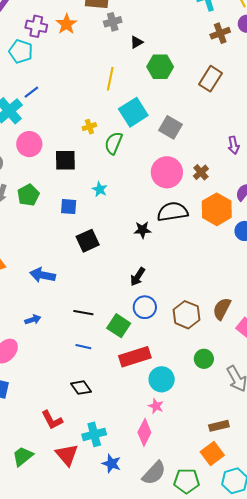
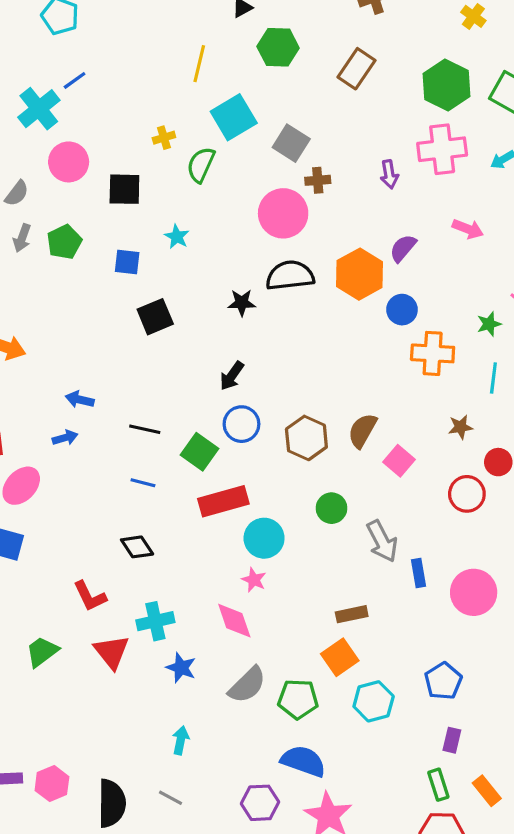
brown cross: (201, 172) -> (318, 180), moved, turned 35
blue arrow: (43, 275) -> (80, 400), moved, size x0.7
pink diamond: (144, 432) -> (234, 621), turned -48

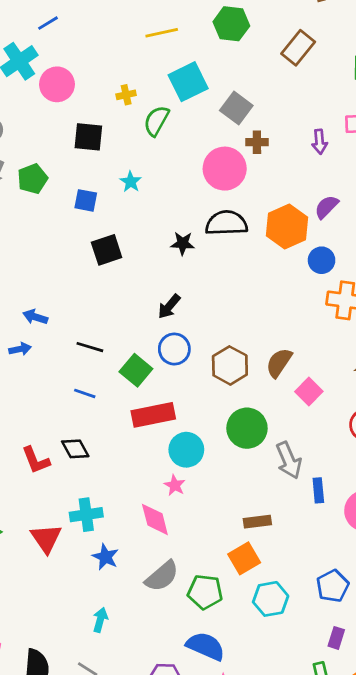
yellow line: (199, 64) -> (162, 33), turned 60
blue line: (75, 80) -> (48, 23), moved
pink circle: (69, 162) -> (57, 84), moved
green circle: (331, 508) -> (247, 428), size x1.5
red L-shape: (90, 596) -> (36, 460), moved

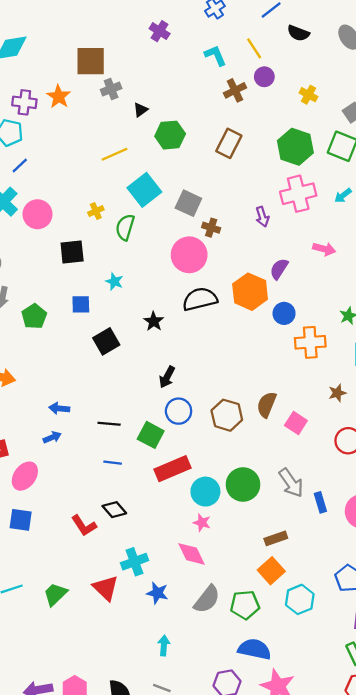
brown cross: (257, 142) -> (211, 228), turned 30
green pentagon: (32, 179) -> (34, 316), moved
black star: (183, 243) -> (154, 321), moved, turned -30
green circle: (247, 428) -> (243, 485), moved

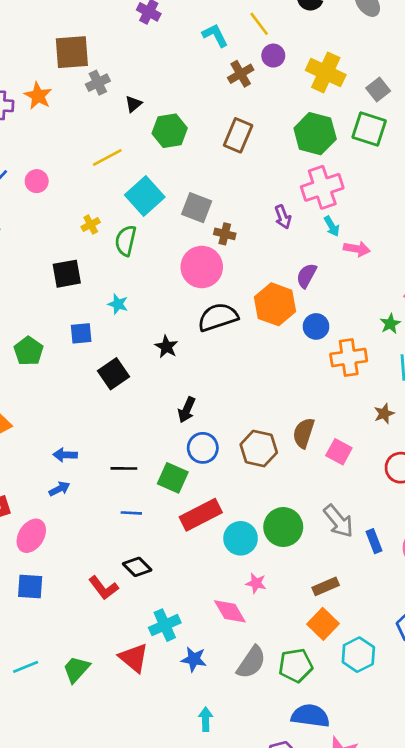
yellow cross: (308, 95) -> (326, 73), size x1.8
cyan arrow: (343, 196) -> (332, 226), moved, turned -78
pink circle: (38, 214) -> (37, 181), moved, size x0.7
pink star: (202, 523) -> (256, 583), moved

